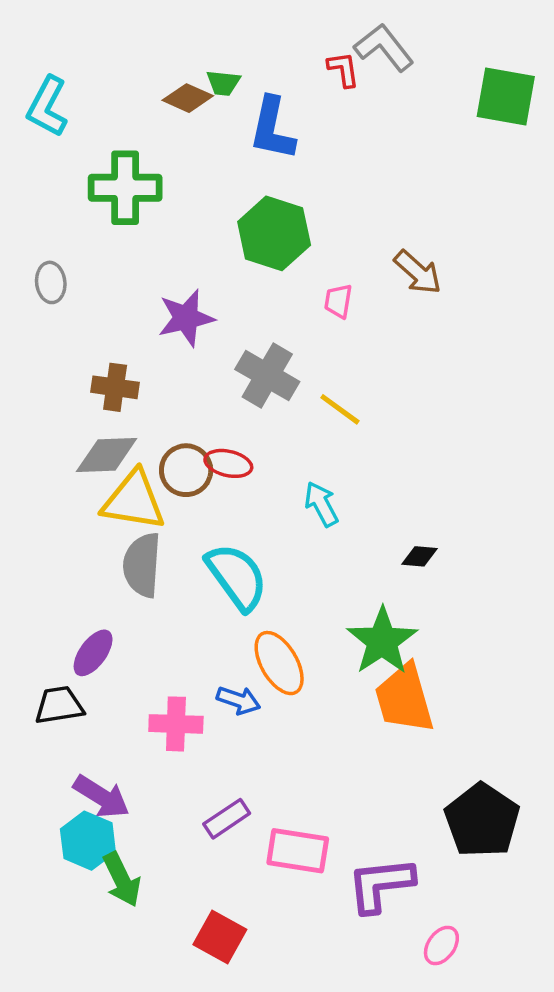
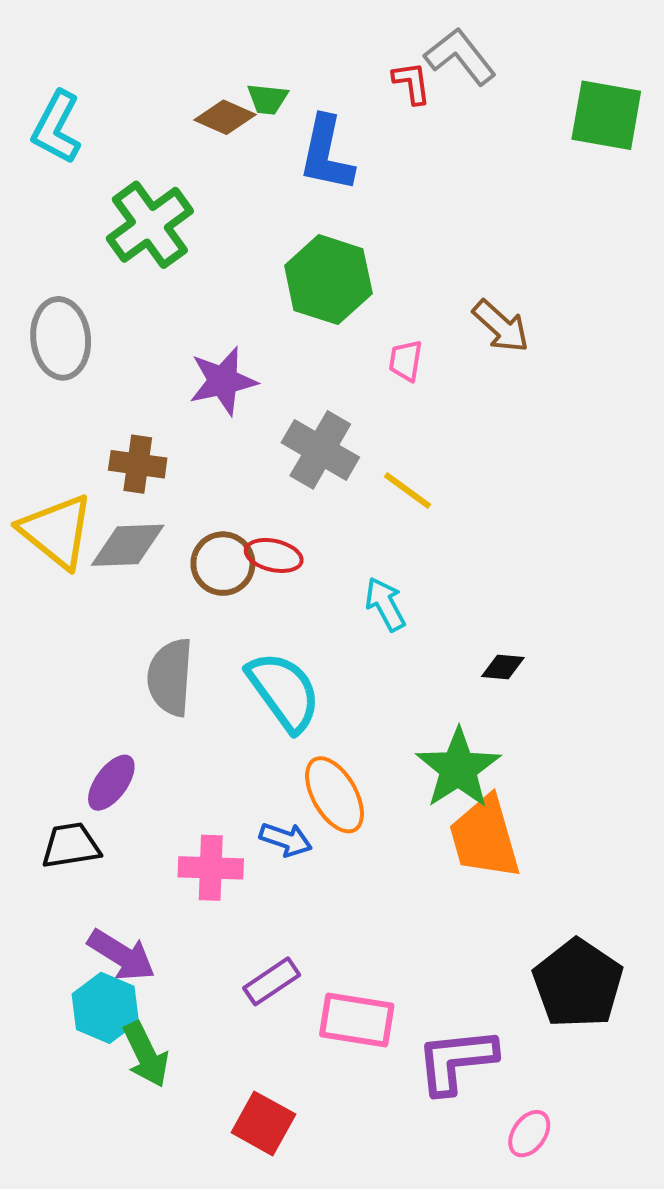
green cross: (125, 188) -> (150, 225), turned -36
gray ellipse: (51, 282) -> (61, 338), size x1.6
yellow triangle: (134, 501) -> (57, 531), moved, turned 30

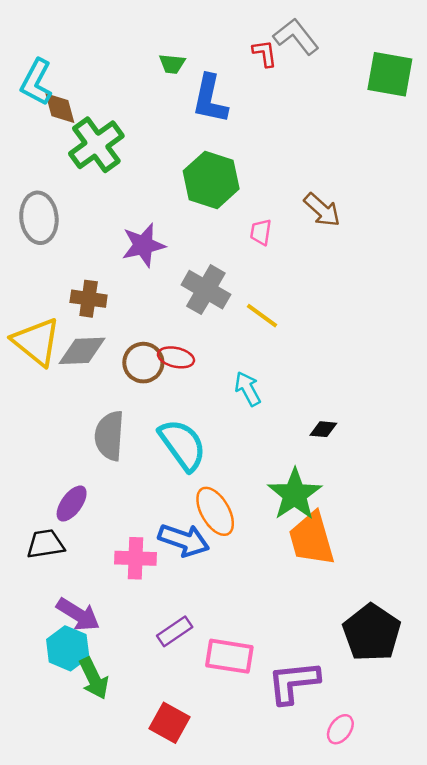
brown diamond: (225, 117) -> (60, 108), moved, turned 51
blue arrow: (286, 839) -> (184, 540), size x1.5

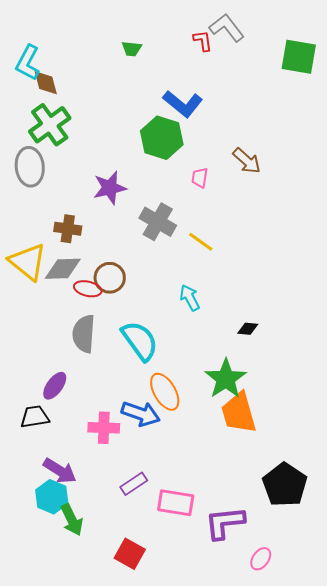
blue L-shape: (210, 99) -> (183, 104), moved, turned -63
green cross: (96, 145) -> (50, 125), moved
red ellipse: (176, 357) -> (88, 289), moved

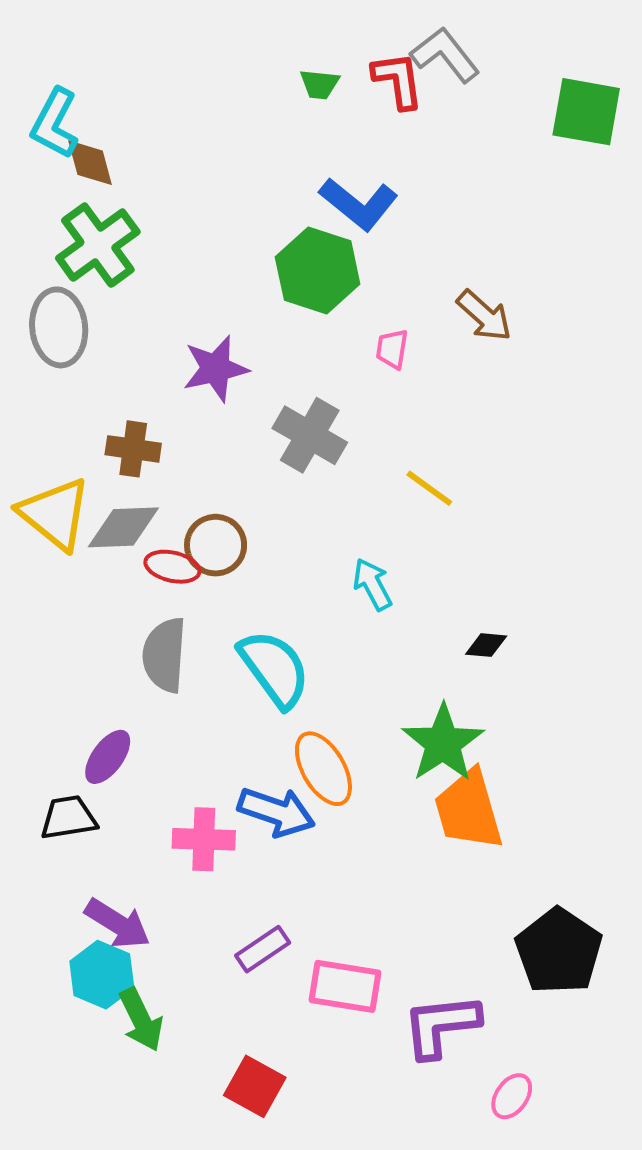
red L-shape: (203, 41) -> (398, 80), size x1.4
green trapezoid: (132, 49) -> (319, 84), moved
yellow line: (201, 242) -> (429, 488), moved

